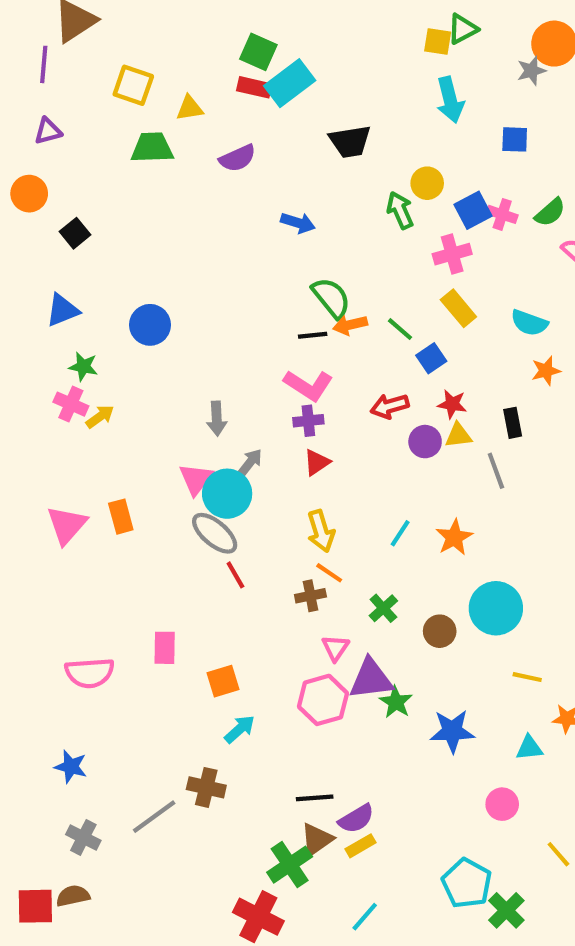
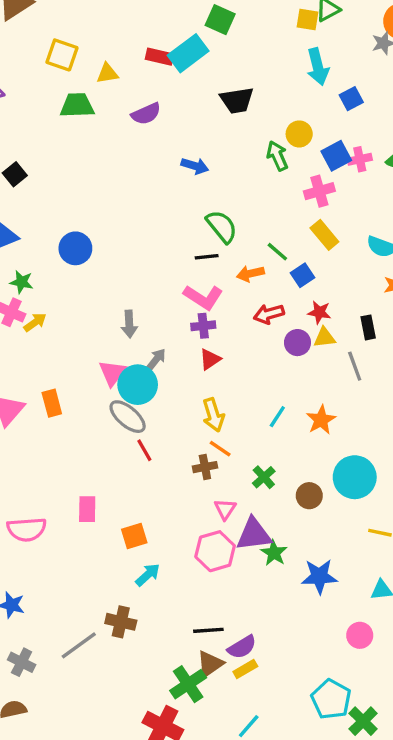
green square: (258, 52) -> (220, 20), moved
blue square: (515, 139) -> (351, 99), moved, turned -30
pink cross: (502, 214) -> (360, 159), turned -30
orange arrow: (350, 325) -> (250, 274), moved

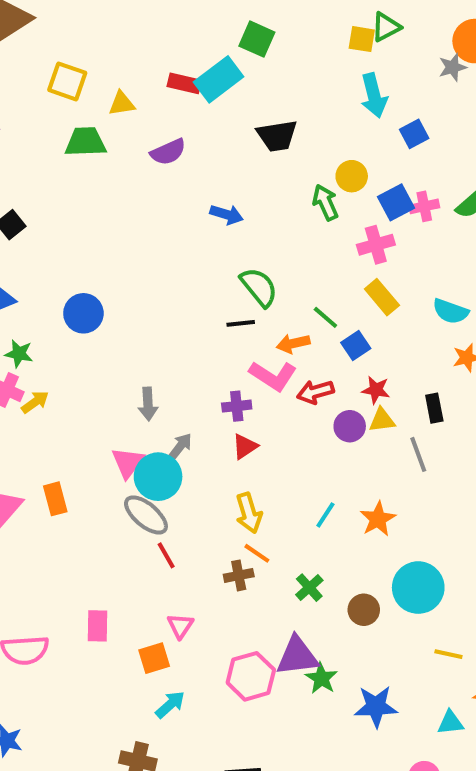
pink L-shape: (203, 297) -> (273, 376), moved
pink triangle: (225, 509) -> (180, 626), moved

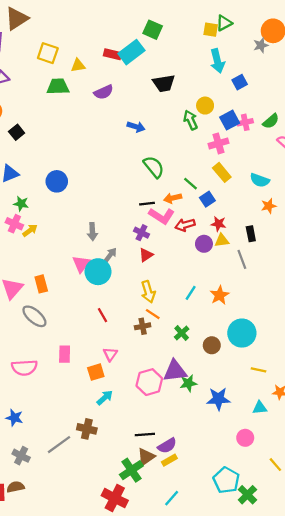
black line: (241, 323) -> (147, 204), moved
purple cross: (237, 406) -> (142, 233), turned 32
gray ellipse: (146, 515) -> (34, 316), moved
green star: (321, 678) -> (188, 383), turned 30

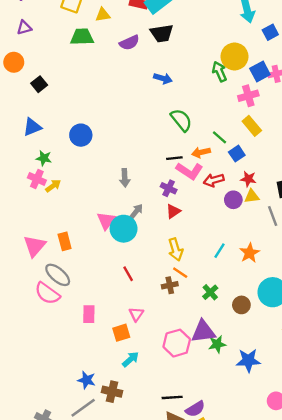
black trapezoid: (164, 83) -> (162, 33), moved
yellow circle: (205, 106) -> (234, 56), size x1.5
gray arrow: (92, 232) -> (125, 178), moved
pink semicircle: (24, 368) -> (47, 293), moved, turned 40
blue star: (14, 418) -> (87, 380), moved

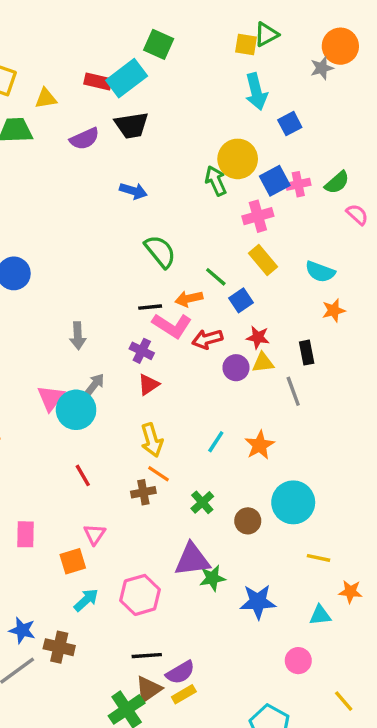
pink hexagon: (177, 343) -> (140, 595), moved

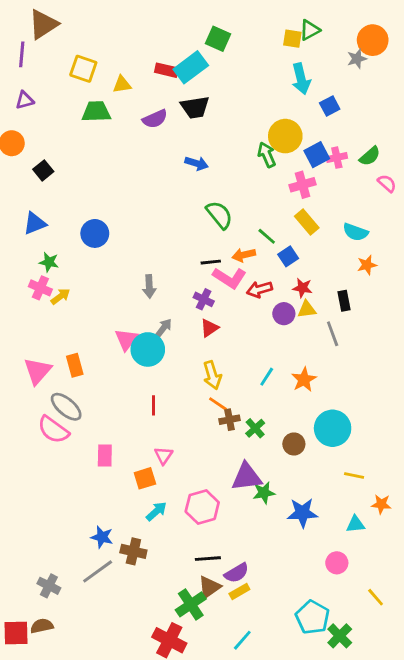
red line: (83, 475) -> (154, 405), turned 30
brown cross: (143, 492) -> (229, 420), moved

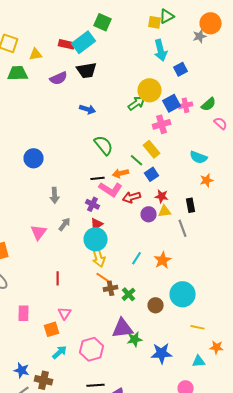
green arrow: (267, 155) -> (137, 103), turned 78
yellow rectangle: (307, 222) -> (152, 149), moved
blue circle: (95, 233) -> (34, 158), moved
cyan circle: (148, 349) -> (96, 239), moved

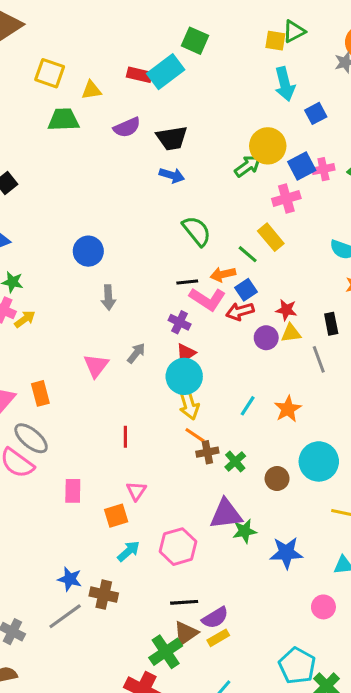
black trapezoid: (87, 70) -> (172, 138), moved
blue square: (152, 174) -> (246, 290), moved
gray arrow: (55, 195) -> (108, 298), moved

